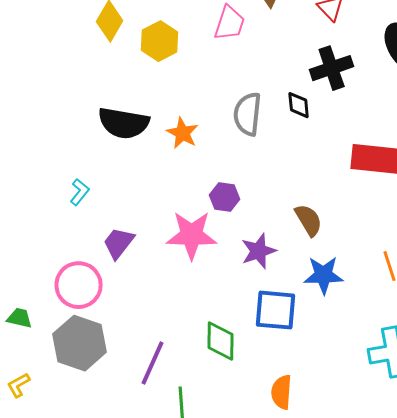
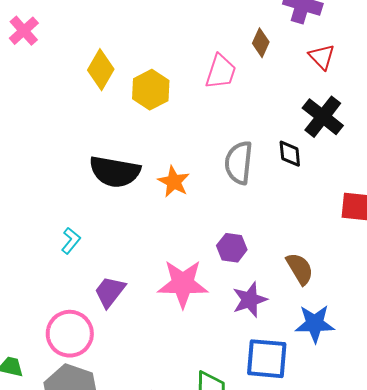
black cross: (332, 68) -> (323, 117), turned -33
purple hexagon: (225, 197) -> (232, 248), moved

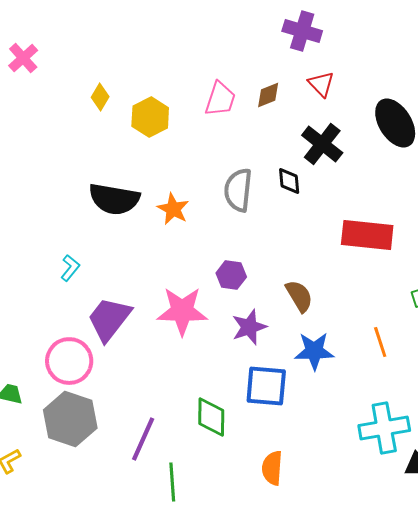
brown diamond: (261, 43) -> (268, 95), moved, turned 44
yellow diamond: (101, 70) -> (100, 97), size x0.7
purple trapezoid: (110, 292) -> (109, 319), size x1.4

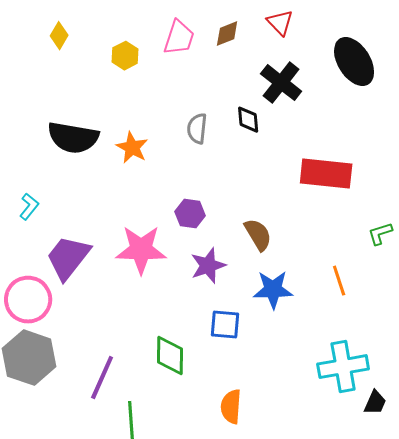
yellow hexagon: (150, 117) -> (125, 56), moved, size x0.7
gray semicircle: (238, 190) -> (197, 129), size x0.7
blue square: (266, 386) -> (225, 325), size x0.7

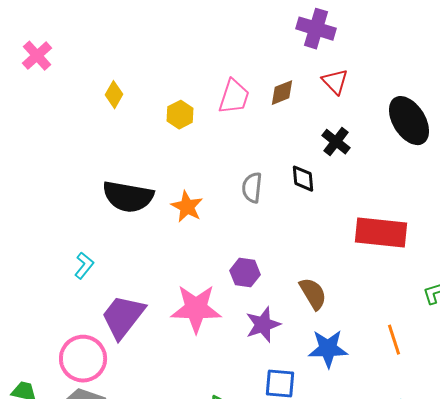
black cross: (281, 83) -> (336, 142), size x0.7

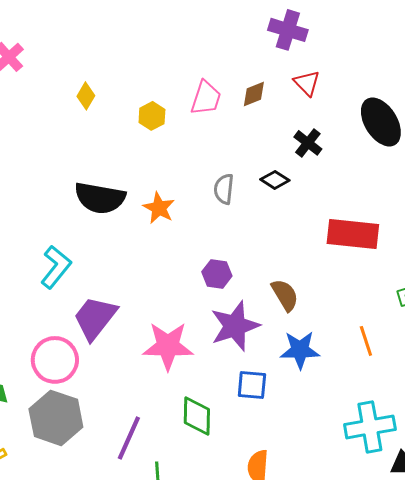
black diamond: (303, 179) -> (275, 180), turned -52
cyan L-shape: (84, 266) -> (56, 267), size x1.6
pink star: (196, 309) -> (168, 346), moved
purple star: (263, 325) -> (235, 326), size x1.4

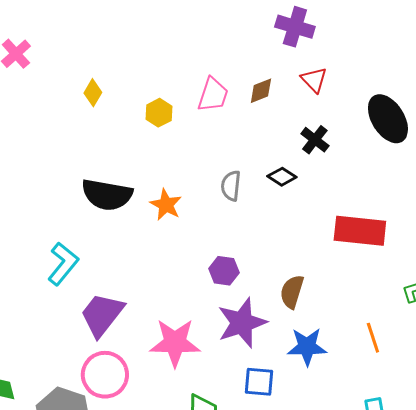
brown semicircle: (285, 295) -> (292, 292), turned -132
pink circle: (55, 360) -> (105, 375), moved

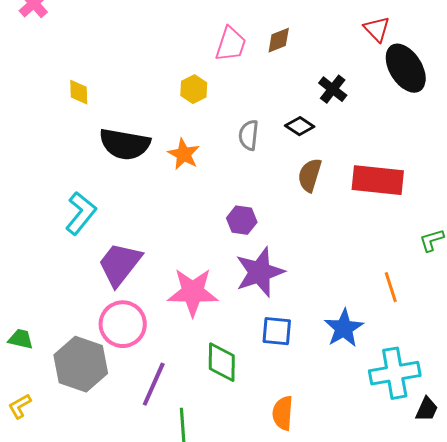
red triangle: (314, 80) -> (377, 29), moved
yellow diamond: (93, 93) -> (79, 92), moved, turned -32
yellow hexagon: (159, 113) -> (194, 89), moved
brown semicircle: (292, 292) -> (310, 175), moved
blue star: (307, 347) -> (344, 328), moved, turned -30

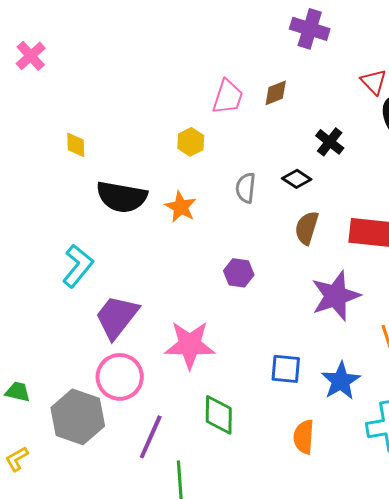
purple star: (260, 272) -> (336, 296), moved
blue square: (277, 331) -> (286, 369), moved
orange semicircle: (283, 413) -> (304, 437), moved

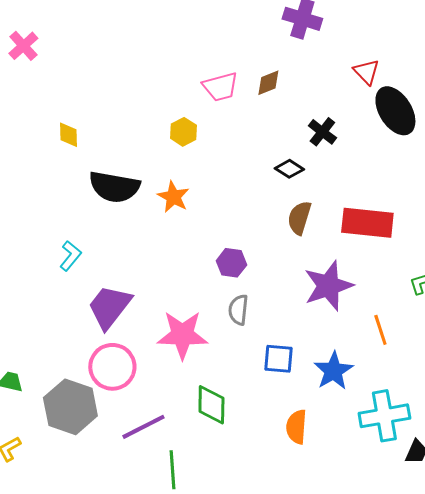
pink trapezoid: (228, 97) -> (220, 87), turned 57
gray semicircle: (246, 188) -> (238, 310), moved
cyan L-shape: (78, 266) -> (70, 256), size x0.7
purple line: (151, 437) -> (143, 427), turned 39

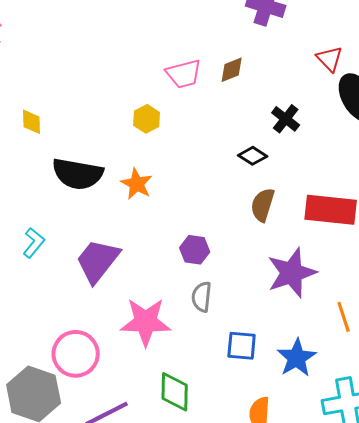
purple trapezoid: (109, 307) -> (98, 261), moved

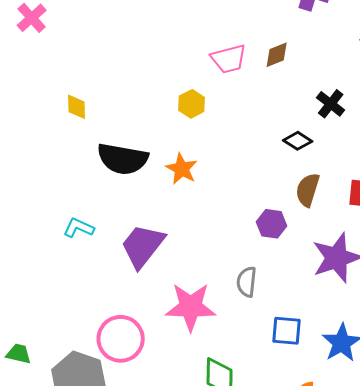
cyan L-shape: (34, 243) -> (79, 228), turned -104
purple hexagon: (195, 250) -> (272, 224), moved

